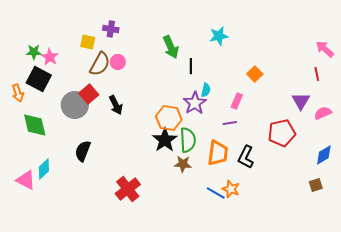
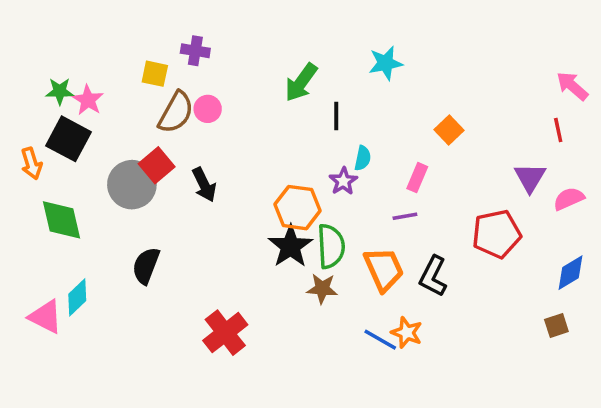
green arrow: (171, 47) -> (301, 82), turned 60
purple star: (195, 103) -> (343, 181), size x0.7
orange trapezoid: (218, 153) -> (384, 269), turned -32

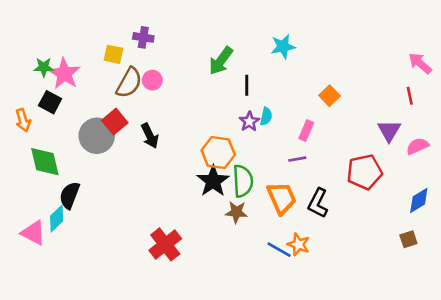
pink star: (88, 100) -> (64, 74), size x1.4
black square: (68, 139) -> (50, 102), size x0.7
purple star: (343, 181) -> (249, 122), moved
black semicircle: (146, 266) -> (70, 195), moved

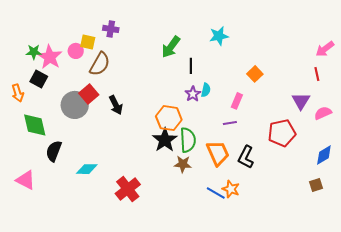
pink arrow: (420, 63) -> (325, 49), turned -78
pink circle: (152, 80) -> (76, 51), moved
cyan diamond: (57, 219) -> (87, 169), moved, turned 45

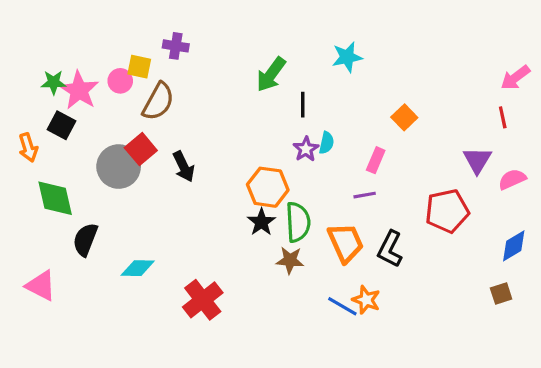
black star: (165, 140) -> (261, 222), size x0.7

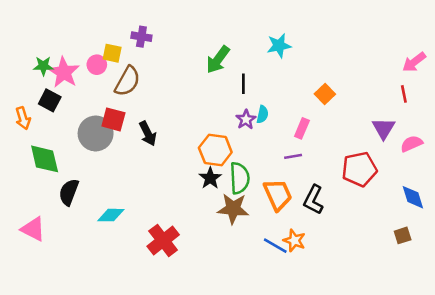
red square: (141, 149) -> (113, 119), turned -35
blue diamond: (514, 246) -> (413, 197), turned -76
brown star: (290, 260) -> (233, 209), size x1.4

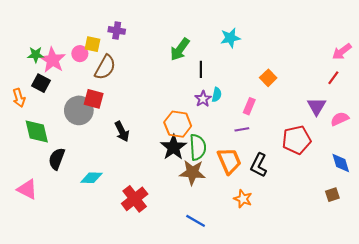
red line: (404, 94) -> (333, 78), turned 48
black arrow: (148, 133) -> (122, 131), moved
black star: (210, 178) -> (173, 147), size x1.4
blue line: (275, 246) -> (196, 221), moved

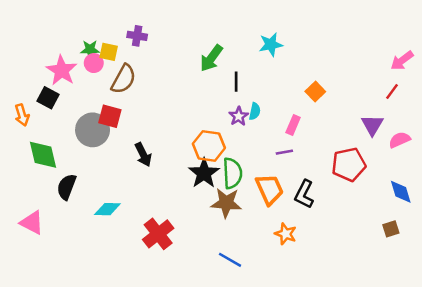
green star: (36, 55) -> (90, 49), moved

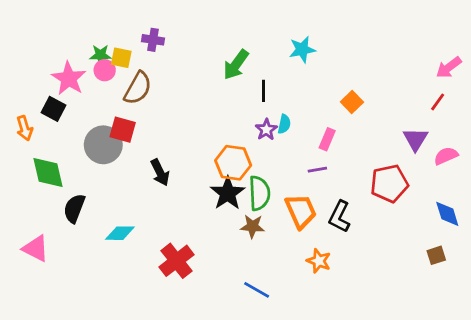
brown star: (226, 203) -> (252, 226), size x0.7

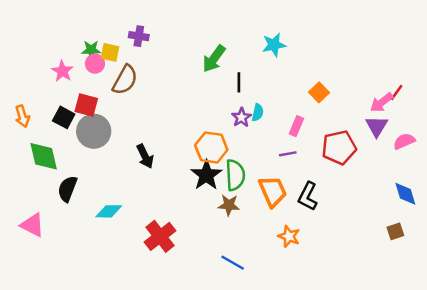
pink arrow: (449, 67) -> (382, 102), moved
pink star: (69, 78) -> (62, 71), size x0.7
black square: (54, 109) -> (64, 117), moved
red square: (123, 130) -> (86, 105), moved
red pentagon: (389, 183) -> (339, 148), moved

